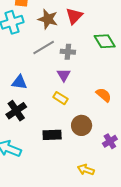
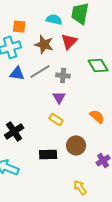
blue triangle: (19, 82) -> (17, 73), moved
yellow arrow: (86, 170) -> (80, 187), turned 35

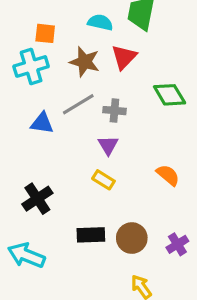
blue triangle: (17, 73) -> (42, 123), moved
brown circle: (76, 145) -> (132, 238), moved

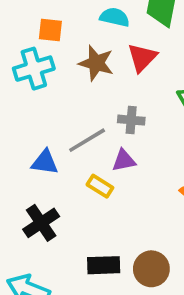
gray line: (78, 104) -> (87, 140), moved
blue triangle: (42, 123) -> (45, 162), moved
purple triangle: (108, 145) -> (124, 160), turned 50
yellow rectangle: (103, 180) -> (100, 186), moved

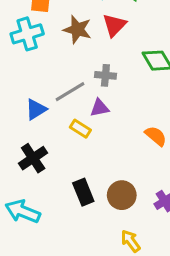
blue triangle: (45, 162) -> (36, 109), turned -40
black rectangle: (104, 265) -> (83, 192), turned 70

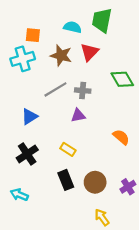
gray line: (70, 92) -> (55, 89), moved
yellow rectangle: (80, 129) -> (68, 149), moved
cyan arrow: (23, 211) -> (19, 195), size x0.7

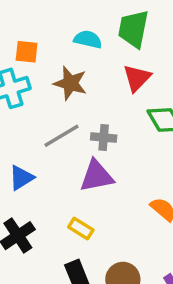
red triangle: (89, 52) -> (137, 78), moved
purple triangle: (78, 115) -> (97, 176), size x1.5

